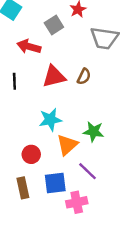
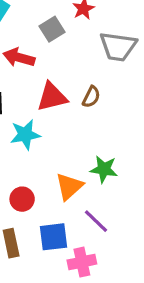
cyan star: (50, 120) -> (25, 135), moved

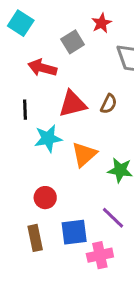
orange triangle: (69, 187) -> (84, 154), moved

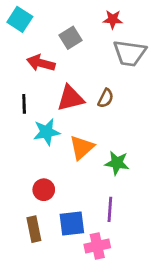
red star: (101, 23) -> (113, 19), moved, turned 30
purple line: (113, 218) -> (110, 209), turned 50

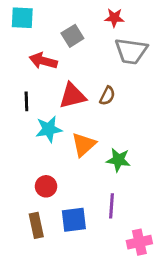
cyan square: (20, 19) -> (22, 18), turned -30
pink cross: (97, 246) -> (139, 242), moved

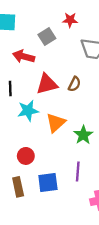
red star: (114, 18) -> (70, 20), moved
green star: (118, 160) -> (83, 135), turned 30

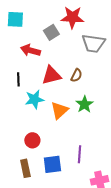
red star: (70, 20) -> (72, 17), size x1.6
green star: (83, 135) -> (84, 104), moved

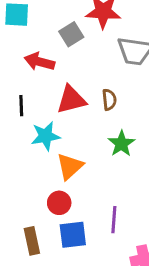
brown semicircle: (76, 75) -> (109, 100), turned -32
orange triangle: (59, 110) -> (70, 166), moved
red circle: (32, 140) -> (59, 203), moved

